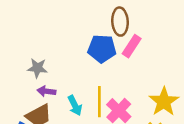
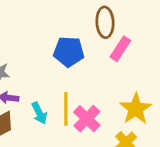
brown ellipse: (120, 22) -> (105, 22), moved
pink rectangle: (132, 46) -> (120, 49), moved

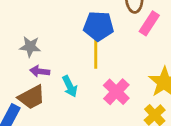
yellow line: (66, 109) -> (96, 52), moved

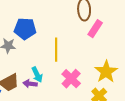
blue pentagon: (99, 26) -> (25, 29), moved
purple arrow: (40, 71) -> (30, 84), moved

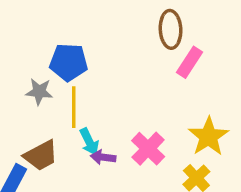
yellow line: (56, 50) -> (74, 107), moved
purple arrow: (30, 84) -> (103, 157), moved

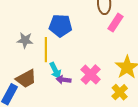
blue pentagon: (69, 62) -> (60, 26), moved

